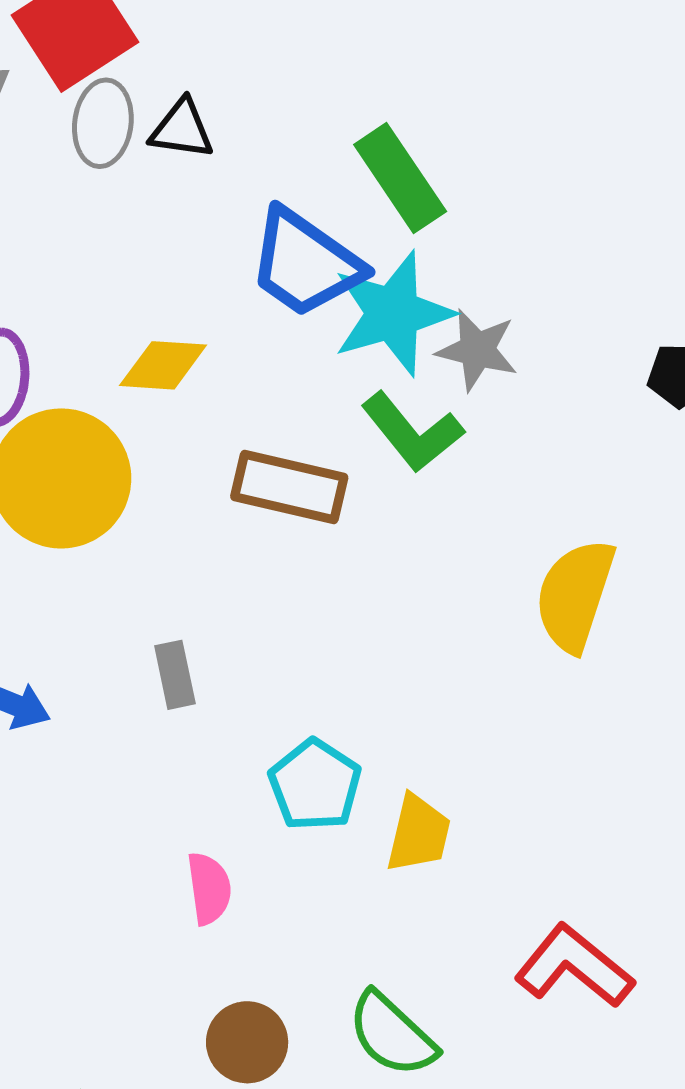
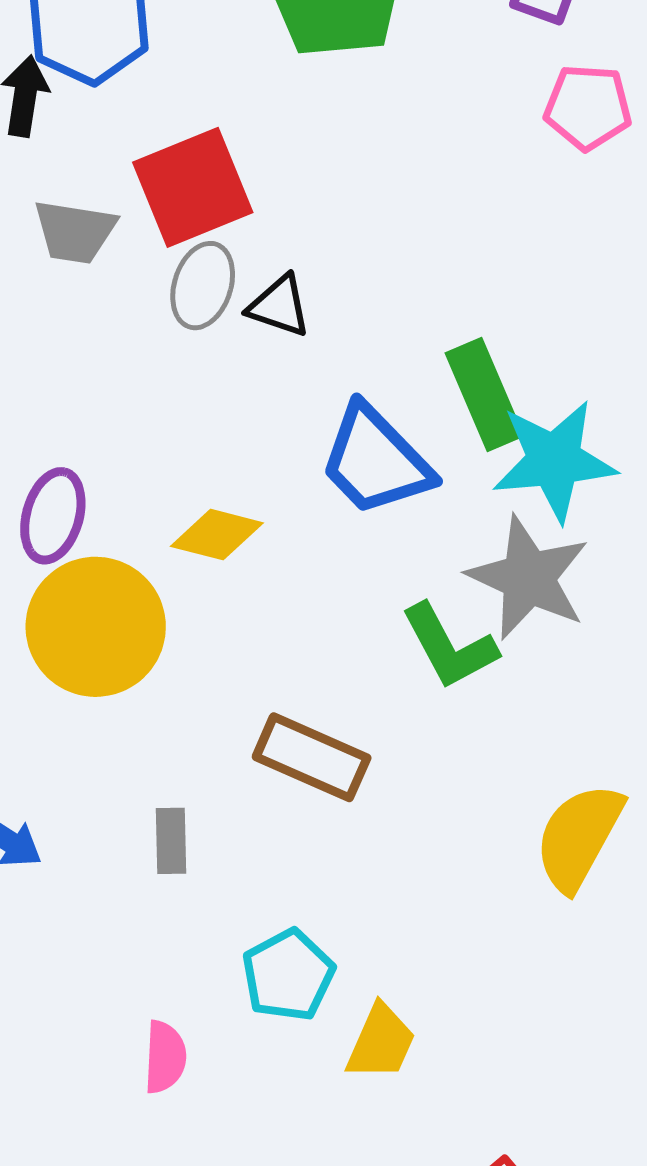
cyan star: (393, 313) -> (554, 461), moved
gray star: (477, 350) -> (528, 578), size x1.5
brown rectangle: (289, 487) -> (312, 757), moved

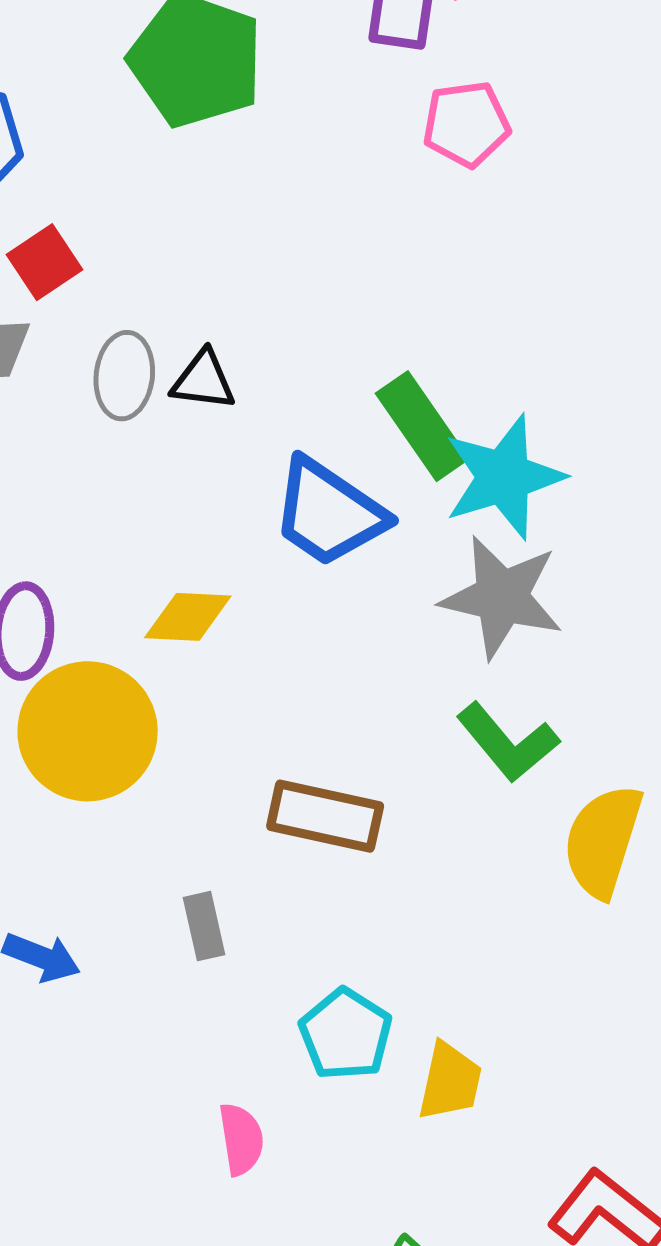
red square: (193, 187) -> (44, 262), moved, size x0.6
green L-shape: (449, 646) -> (508, 742), moved

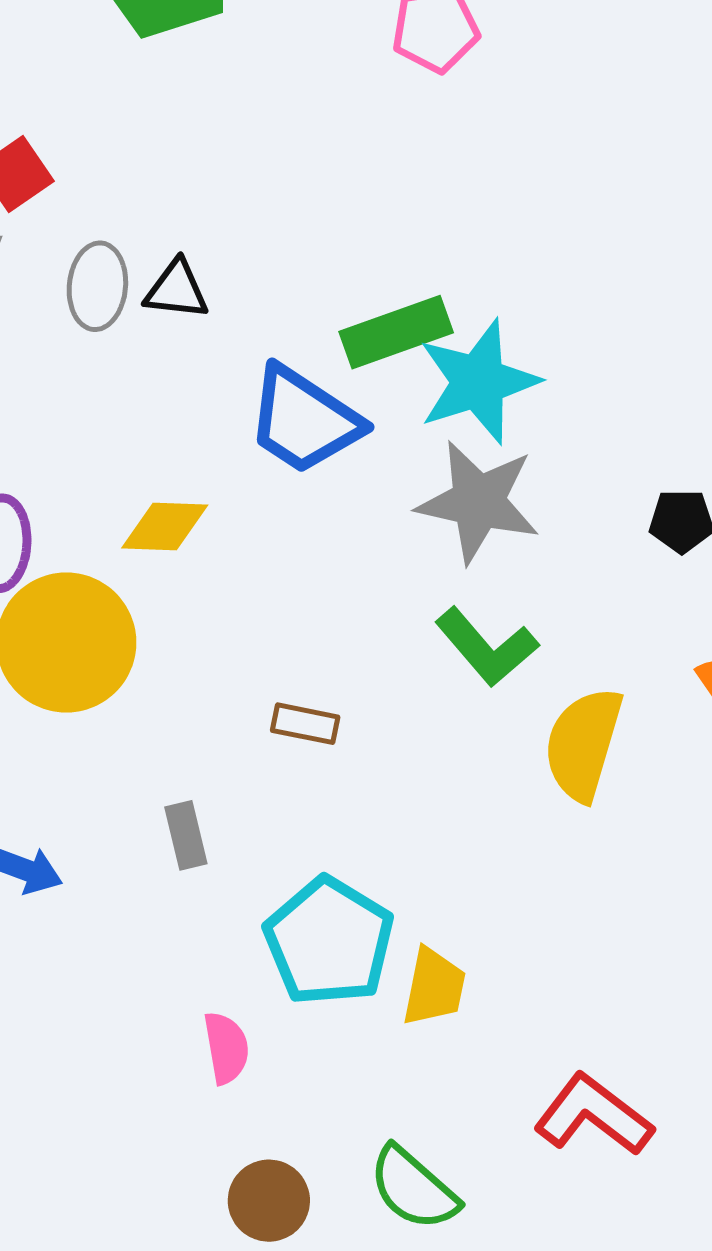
green rectangle: (422, 426) -> (396, 332), turned -74
brown rectangle: (325, 816) -> (305, 724), size x0.6
cyan pentagon: (346, 1034) -> (329, 941), size x1.4

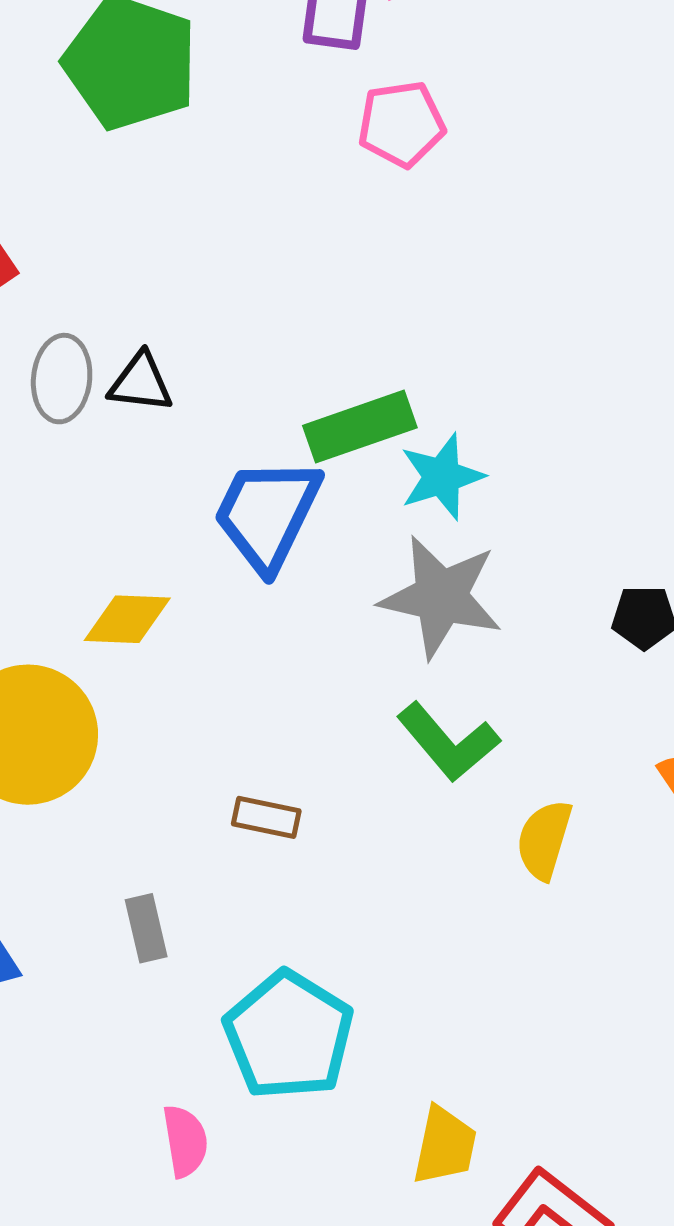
cyan star: (478, 382) -> (442, 477), size x0.7
blue trapezoid: (304, 420) -> (267, 514), turned 82
yellow semicircle: (583, 744) -> (544, 840), size x0.7
yellow trapezoid: (434, 987) -> (445, 1146), moved

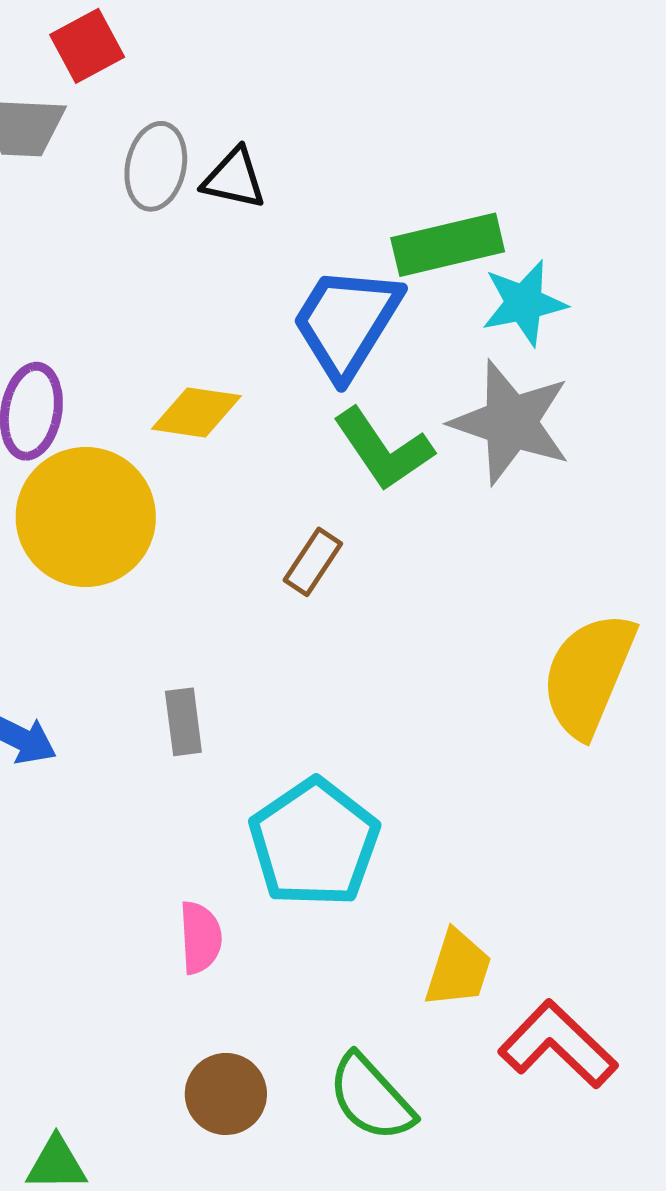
green L-shape: (448, 742) -> (383, 449), moved
brown rectangle: (266, 817) -> (313, 562), moved, turned -74
yellow semicircle: (544, 840) -> (588, 675), size x1.6

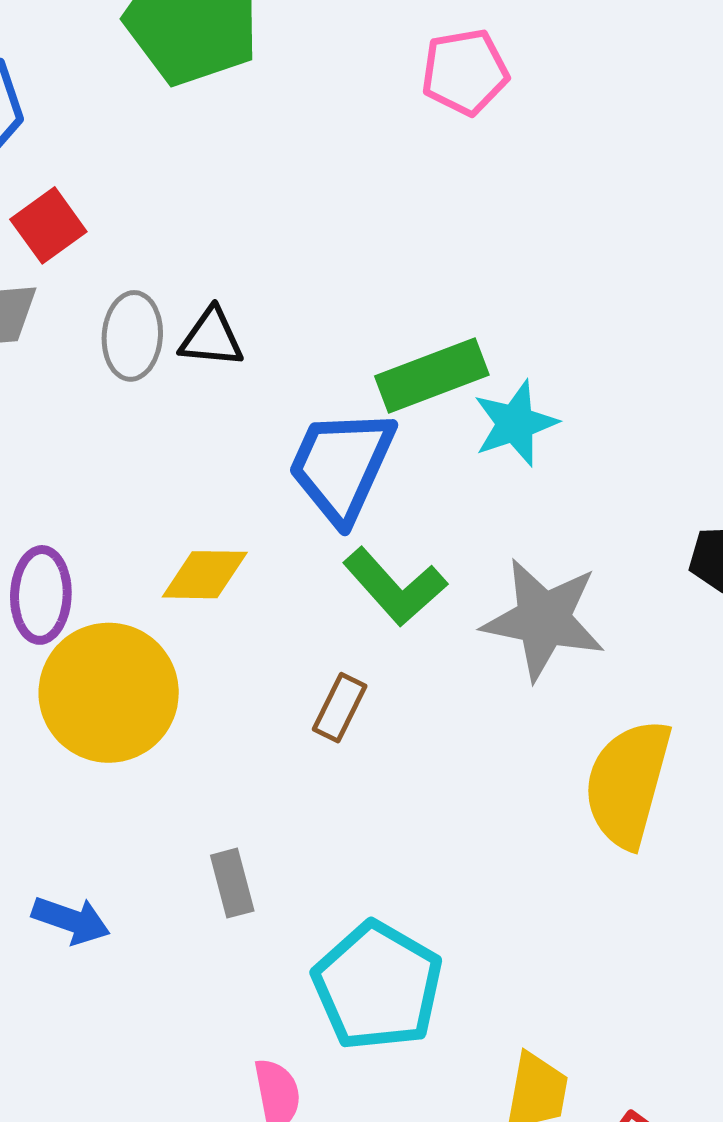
gray star: (511, 422) -> (543, 619), moved

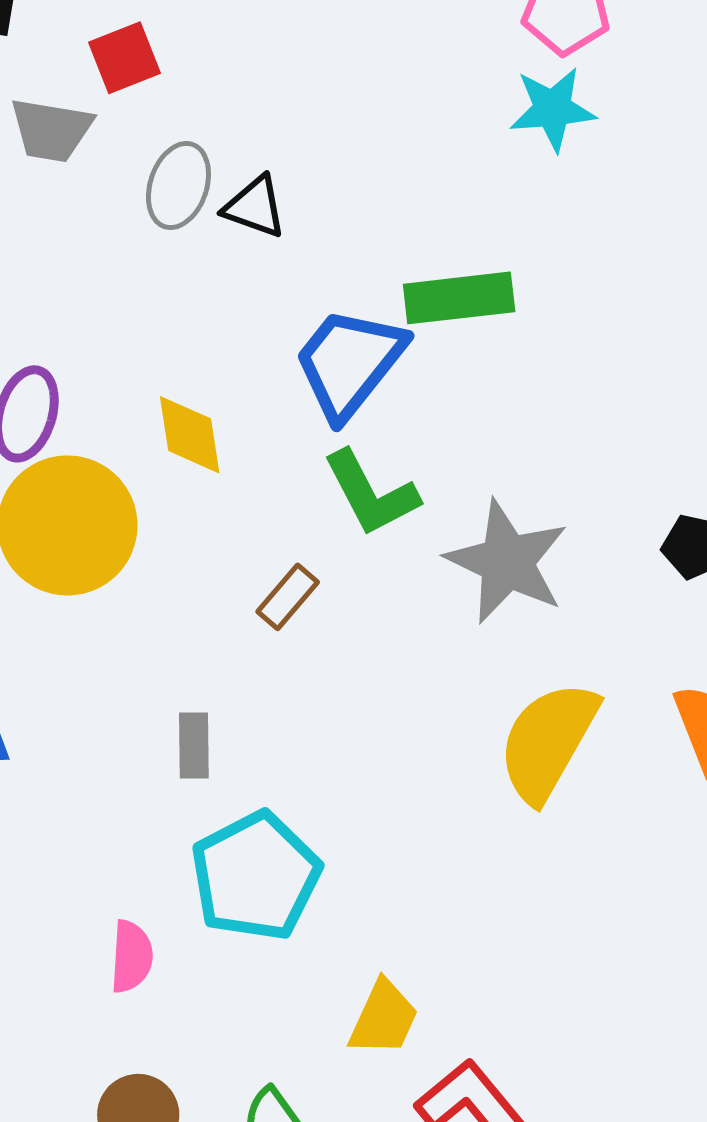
cyan star: (515, 423) -> (553, 109), moved
yellow diamond: (205, 575) -> (190, 435), turned 66
gray rectangle: (232, 883) -> (194, 746), moved

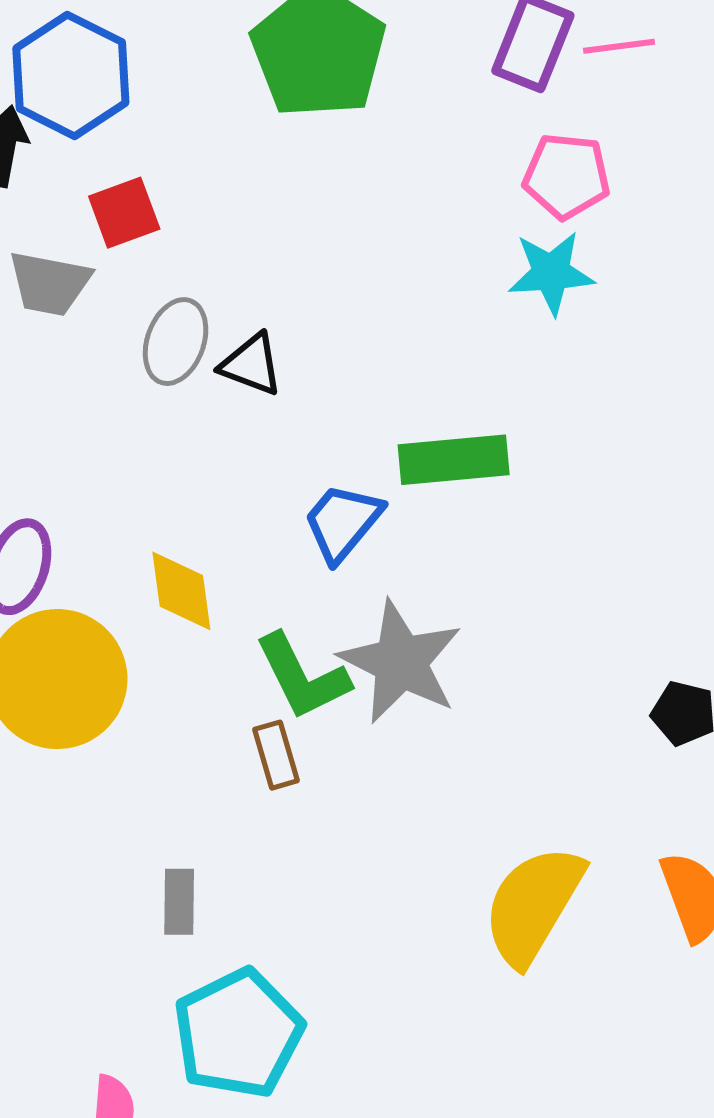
blue trapezoid: (349, 363) -> (343, 522), size x0.7
green L-shape: (371, 493) -> (302, 677), moved
gray star: (507, 562) -> (401, 662), moved
brown rectangle: (288, 597) -> (276, 755), turned -58

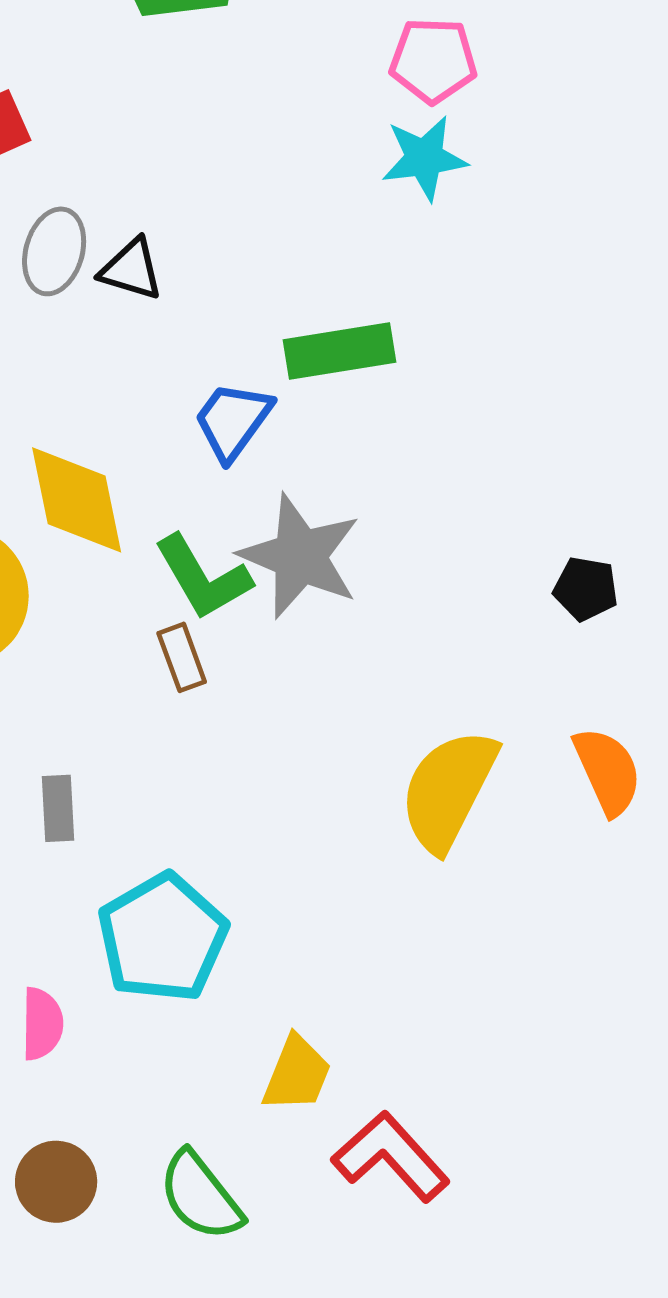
yellow diamond: (181, 591) -> (77, 500), size x1.4
gray rectangle: (179, 902) -> (58, 808), moved

